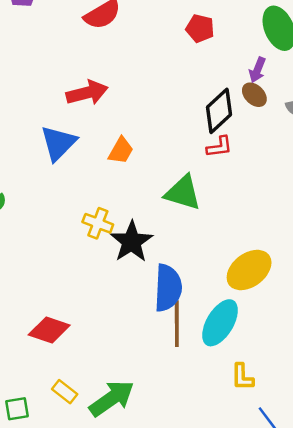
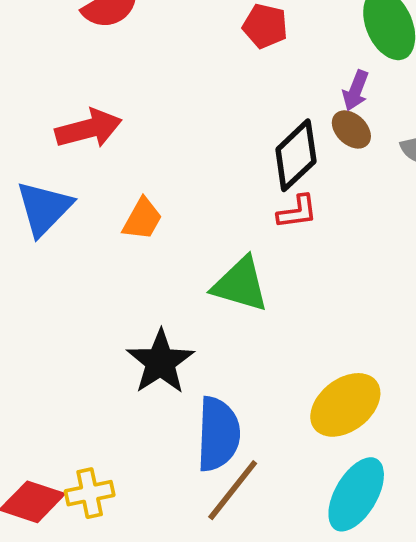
yellow cross: (98, 223) -> (90, 493), moved, turned -32
cyan ellipse: (220, 323) -> (356, 494), moved
brown line: (177, 324) -> (233, 490), turned 39

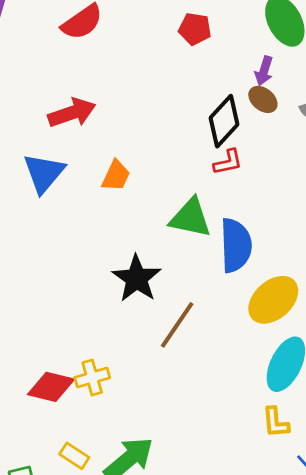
blue semicircle: (218, 434) -> (236, 245), moved
brown line: (233, 490) -> (177, 325), moved

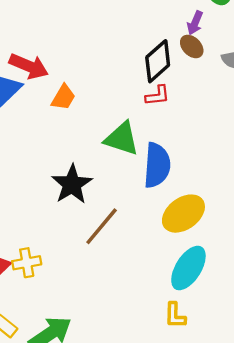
red arrow: (72, 113) -> (29, 66), moved, turned 36

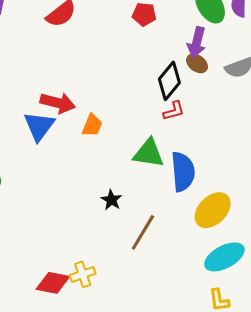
purple arrow: (195, 23) -> (197, 42), size x1.4
black star: (72, 184) -> (111, 200), size x0.6
cyan ellipse: (188, 268) -> (224, 257), turned 39

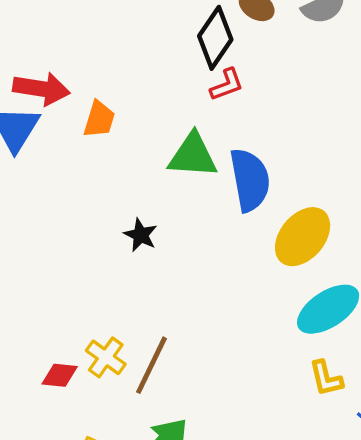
brown line: (143, 232) -> (151, 365), moved
yellow cross: (83, 274) -> (106, 357), turned -30
red diamond: (53, 283) -> (60, 375), size x0.7

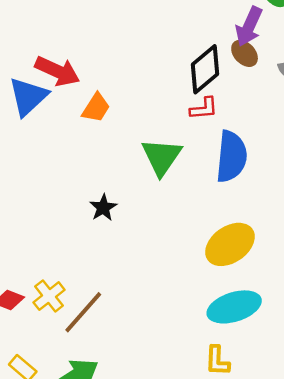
green triangle: (193, 156) -> (162, 157), turned 45
blue semicircle: (250, 180) -> (231, 156), moved

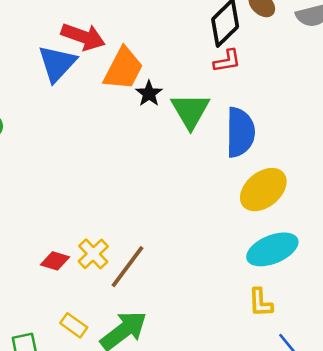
orange trapezoid: (96, 108) -> (123, 69), size x1.5
blue semicircle: (231, 156) -> (240, 132), moved
black star: (103, 208) -> (149, 94), moved

